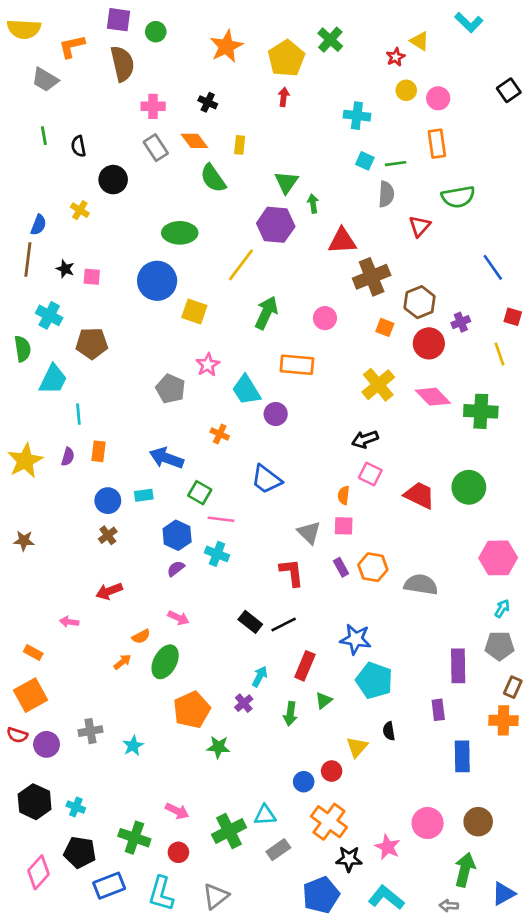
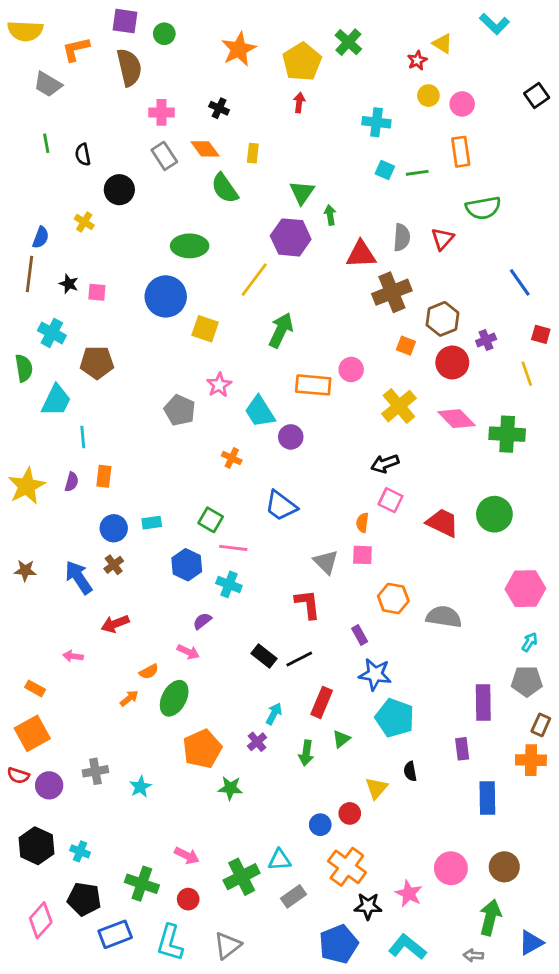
gray semicircle: (386, 194) -> (402, 237), moved
pink circle: (325, 318) -> (351, 369), moved
blue arrow: (166, 458) -> (79, 577), moved, turned 36
purple rectangle: (341, 567) -> (360, 635), moved
purple semicircle: (176, 569) -> (202, 621), moved

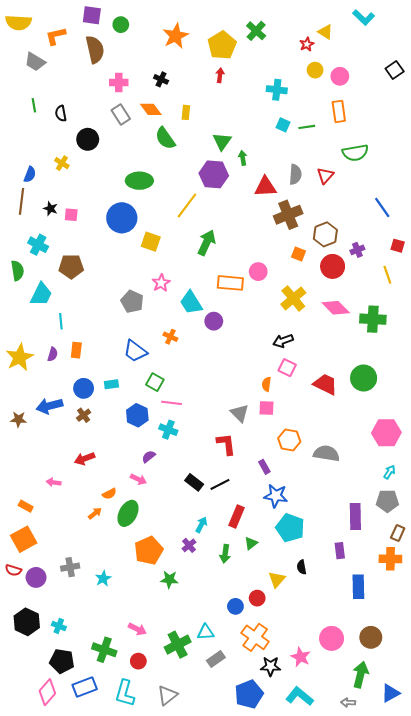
blue trapezoid: (281, 506) -> (135, 351), moved
blue arrow: (79, 577) -> (49, 406), moved, turned -70
pink diamond: (41, 920) -> (47, 692), moved

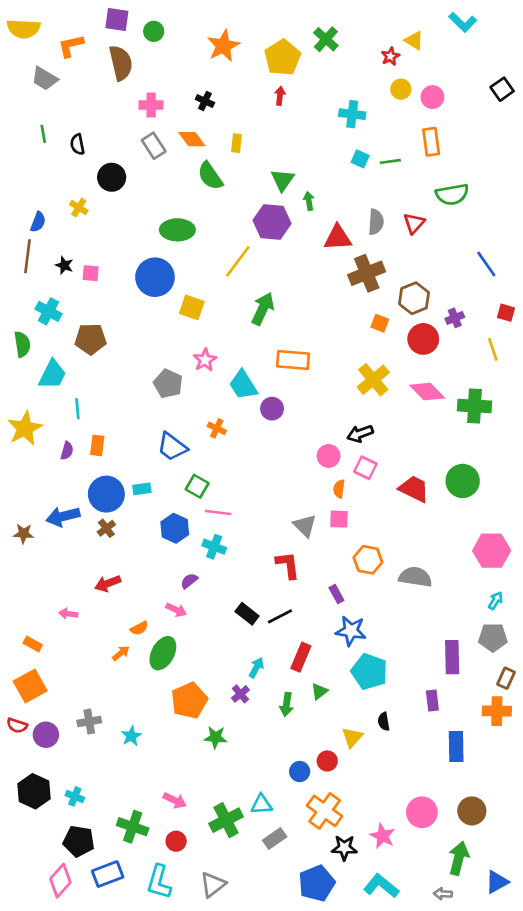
pink circle: (258, 272) -> (329, 456), moved
yellow star: (20, 357) -> (25, 428), moved
blue circle: (84, 388) -> (106, 494), size x1.4

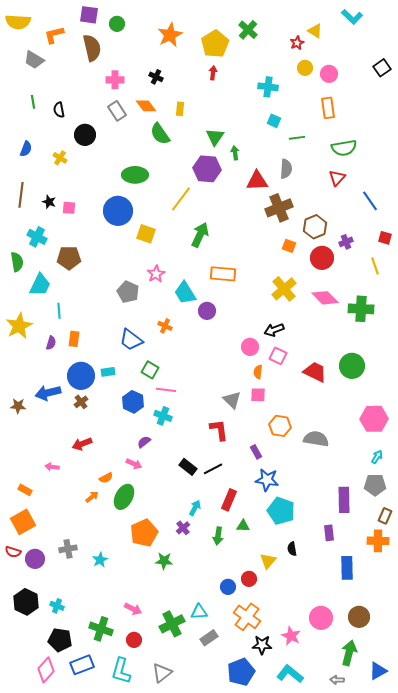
green line: (390, 161) -> (297, 138), moved
blue semicircle: (38, 222) -> (26, 149), moved
red triangle: (414, 223) -> (337, 178), moved
green triangle: (319, 691) -> (243, 526), turned 40

